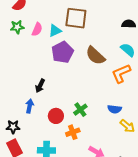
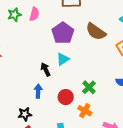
cyan triangle: (55, 31) -> (63, 59), moved
black arrow: (40, 86) -> (46, 69), turned 136
orange cross: (73, 132) -> (85, 111), turned -32

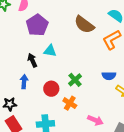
purple pentagon: (63, 33) -> (37, 25), moved
cyan triangle: (63, 59) -> (50, 51), turned 40

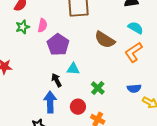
green cross: (75, 80) -> (98, 88), moved
blue arrow: (24, 82) -> (50, 102), size x1.5

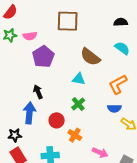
pink semicircle: (42, 25) -> (30, 36), turned 64
orange L-shape: (134, 52) -> (118, 84), moved
cyan triangle: (73, 69) -> (79, 79), moved

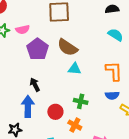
brown semicircle: (90, 57) -> (67, 47), moved
orange L-shape: (118, 84) -> (114, 71), turned 120
green cross: (78, 104) -> (81, 101), moved, turned -32

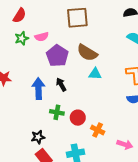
black arrow: (35, 85) -> (61, 84), moved
green cross: (81, 101) -> (57, 112), moved
blue arrow: (28, 106) -> (39, 89), moved

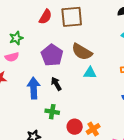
red semicircle: (20, 15) -> (45, 17), moved
pink semicircle: (42, 37) -> (12, 57), moved
red circle: (78, 118) -> (75, 127), moved
orange cross: (98, 130) -> (93, 129), turned 32

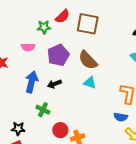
green star: (16, 38) -> (44, 27), moved
pink semicircle: (12, 57) -> (28, 47), moved
black arrow: (56, 84) -> (54, 84), turned -96

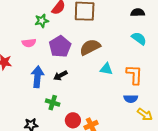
brown semicircle: (88, 60) -> (90, 47), turned 115
cyan triangle: (90, 83) -> (106, 69), moved

